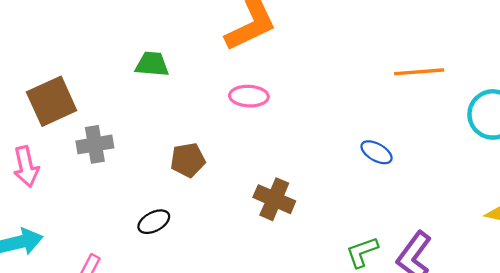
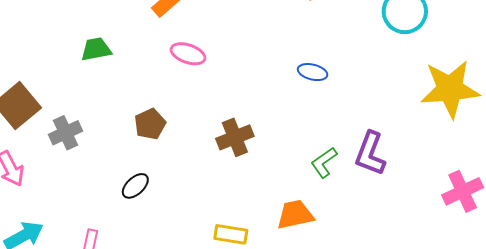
pink ellipse: (249, 96) -> (188, 54), turned 32
brown cross: (274, 199) -> (235, 137), turned -30

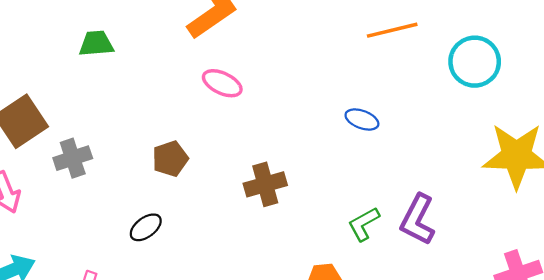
green trapezoid: (96, 49) -> (96, 44), moved

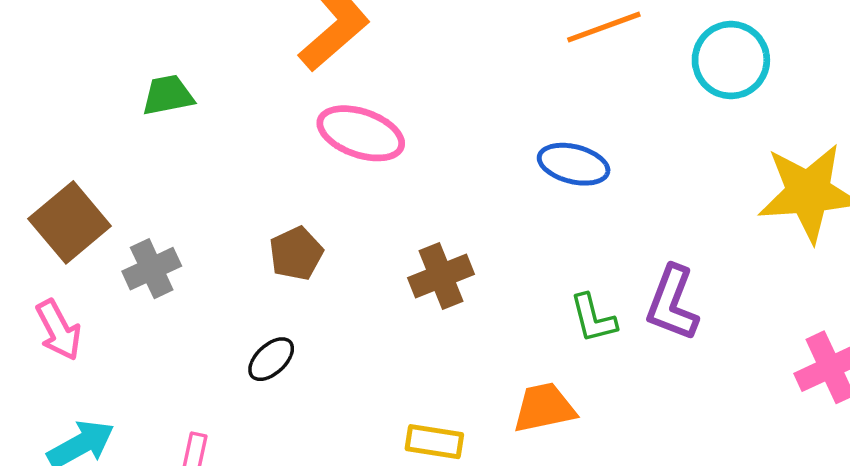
pink ellipse: (222, 83) -> (361, 133), size x1.4
blue ellipse: (362, 120) -> (574, 164), size x1.4
green L-shape: (364, 224) -> (593, 318), turned -69

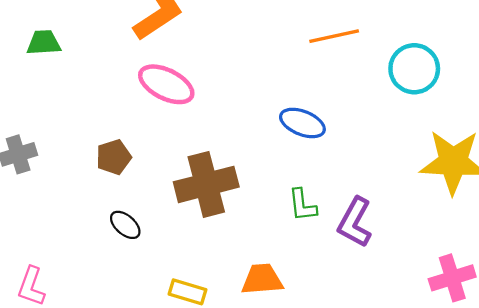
brown cross: (441, 276) -> (206, 184), size x1.5
green L-shape: (593, 318) -> (302, 205), moved
black ellipse: (271, 359) -> (125, 225), moved, turned 76

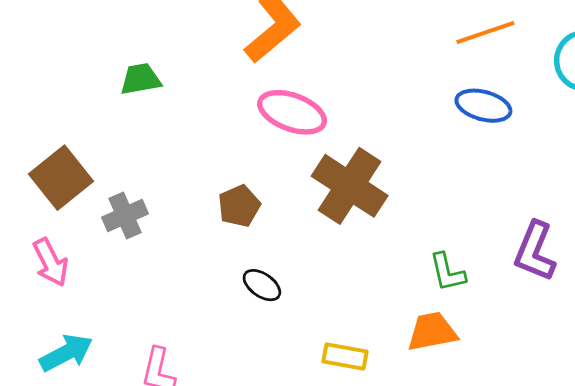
blue ellipse: (302, 123) -> (483, 106), moved
brown cross: (206, 184) -> (350, 186), moved, turned -36
green L-shape: (302, 205) -> (447, 272), moved

